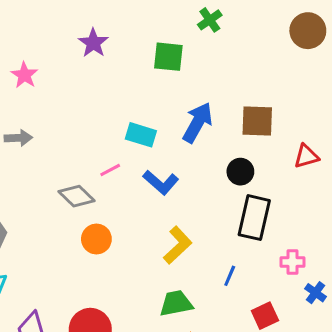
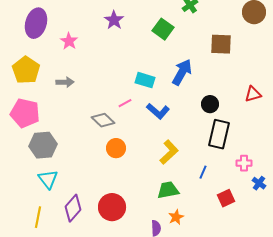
green square: (168, 57) -> (163, 29), turned 30
brown square: (257, 121) -> (221, 44), moved

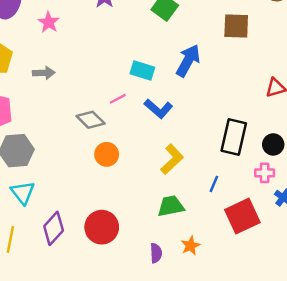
black circle: (210, 104) -> (273, 144), moved
red square: (226, 198) -> (242, 216), size x1.6
orange star: (176, 217) -> (191, 246), moved

